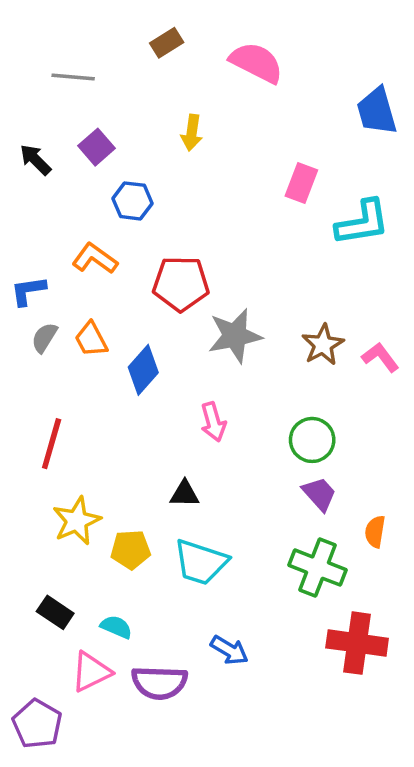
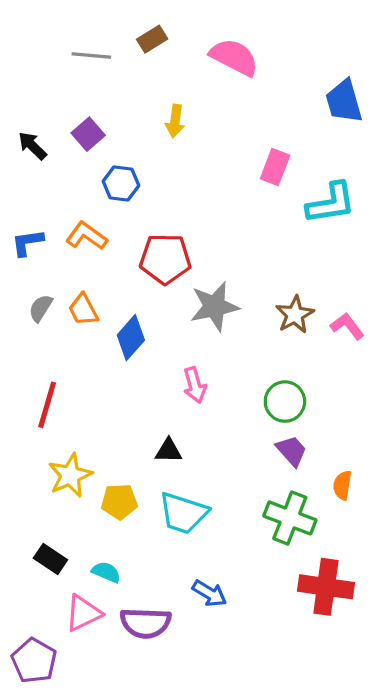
gray line: (73, 77) -> (91, 56), moved
blue L-shape: (28, 291) -> (27, 242), moved

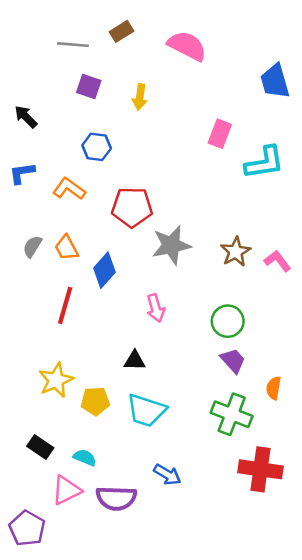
purple square: (88, 134) -> (89, 87), moved, turned -30
blue L-shape: (27, 242) -> (22, 173), moved
red line: (47, 405) -> (65, 305), moved

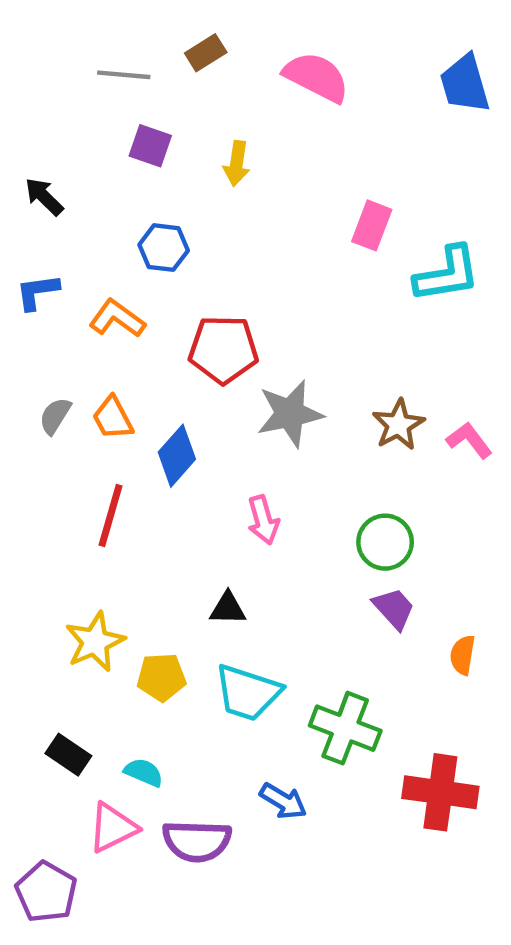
blue trapezoid: (275, 81) -> (465, 84), moved
green cross: (232, 414) -> (345, 728), moved

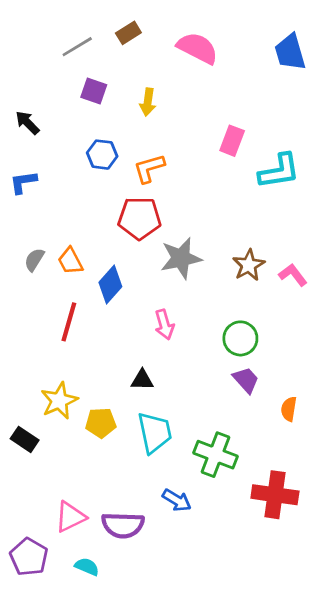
gray line: (124, 75) -> (77, 47), turned -36
orange L-shape: (117, 318) -> (149, 168), moved, turned -52
cyan trapezoid: (248, 693) -> (155, 432), turned -120
black rectangle: (68, 755) -> (25, 439), moved
cyan semicircle: (144, 772) -> (87, 567), moved

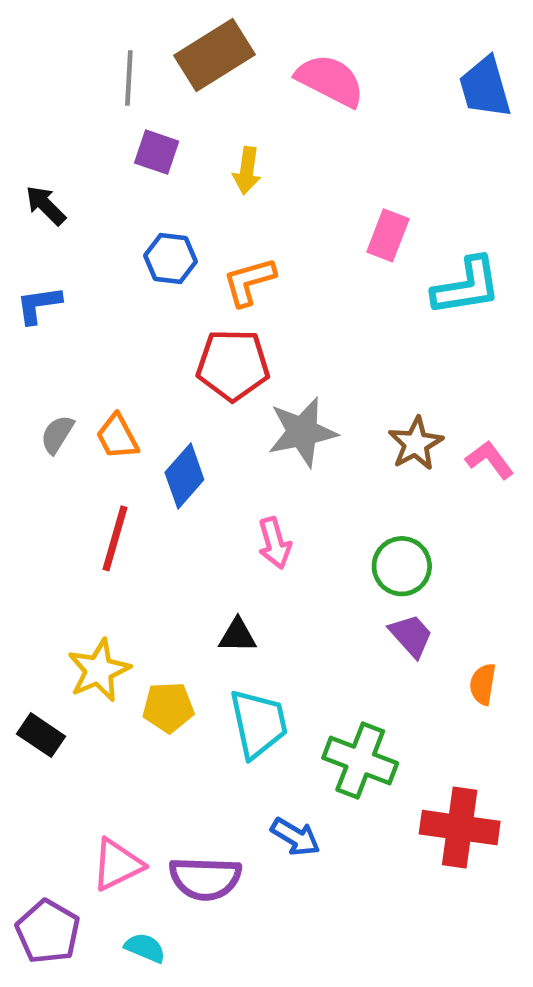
brown rectangle: (128, 33) -> (214, 55), size x1.8
gray line: (77, 47) -> (129, 78), turned -56

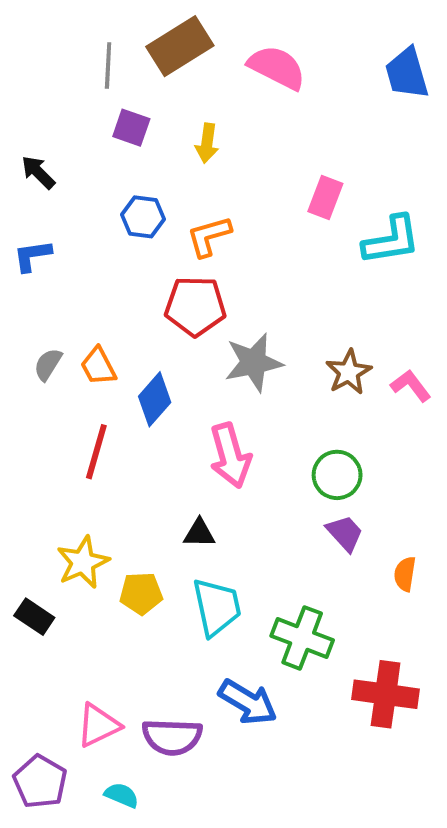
pink arrow: (275, 543) -> (230, 456), size x1.5
blue arrow: (295, 837) -> (248, 702), size x1.4

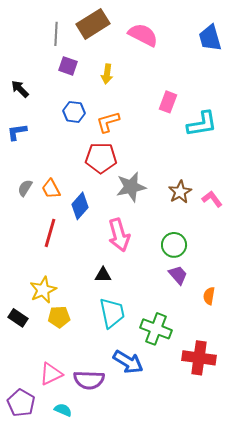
yellow pentagon: (141, 593) -> (59, 317), moved

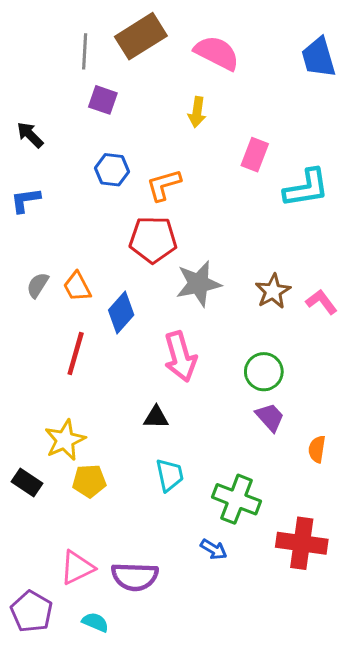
yellow arrow: (107, 74) -> (197, 112), moved
cyan trapezoid: (112, 313) -> (170, 475), size x0.7
blue arrow: (128, 362) -> (214, 549), moved, size x0.6

